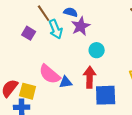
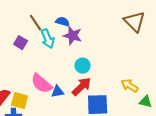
purple star: (81, 26) -> (73, 36), turned -30
cyan circle: (97, 50) -> (83, 66), moved
red arrow: (90, 77) -> (82, 87), turned 45

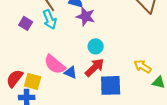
cyan arrow: (48, 39) -> (50, 19), moved
purple square: (21, 43) -> (26, 23), moved
blue triangle: (58, 92) -> (71, 72), turned 32

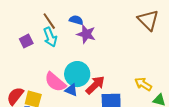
purple square: (26, 23) -> (26, 41), turned 32
cyan circle: (96, 46) -> (77, 74), moved, size x1.6

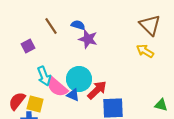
cyan arrow: (50, 37) -> (44, 76), moved
yellow arrow: (143, 84) -> (145, 51), moved

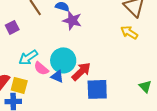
cyan arrow: (44, 76) -> (28, 57), turned 78
pink semicircle: (57, 87) -> (41, 68), size x0.7
green triangle: (161, 105) -> (145, 86), turned 32

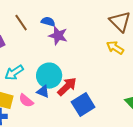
pink semicircle: (41, 68) -> (26, 101), moved
blue square: (97, 89) -> (83, 105), turned -30

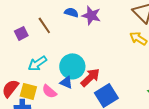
brown line: (21, 23) -> (44, 25), moved
purple star: (58, 36) -> (91, 15), moved

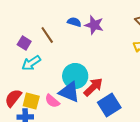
purple square: (21, 33) -> (24, 43), turned -32
cyan arrow: (37, 63) -> (31, 63), moved
blue triangle: (66, 82) -> (69, 92), size x1.6

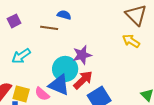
purple star: (94, 25) -> (82, 55), moved, turned -30
brown line: (47, 35) -> (49, 28), moved, turned -48
purple square: (24, 43) -> (14, 21), moved, turned 32

